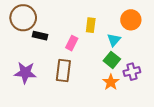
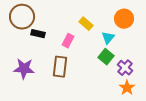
yellow rectangle: (91, 25) -> (86, 24), turned -56
purple cross: (132, 72) -> (125, 68), turned -35
orange star: (111, 82) -> (127, 88), moved

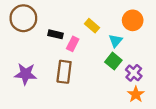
black rectangle: (38, 34) -> (56, 34), moved

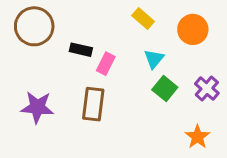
yellow rectangle: (92, 26) -> (143, 19), moved
cyan triangle: (115, 41) -> (154, 59), moved
purple cross: (134, 73) -> (207, 89), moved

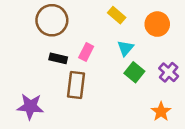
brown circle: (34, 26) -> (52, 20), moved
black rectangle: (81, 50) -> (58, 58), moved
purple star: (37, 107) -> (30, 107), moved

